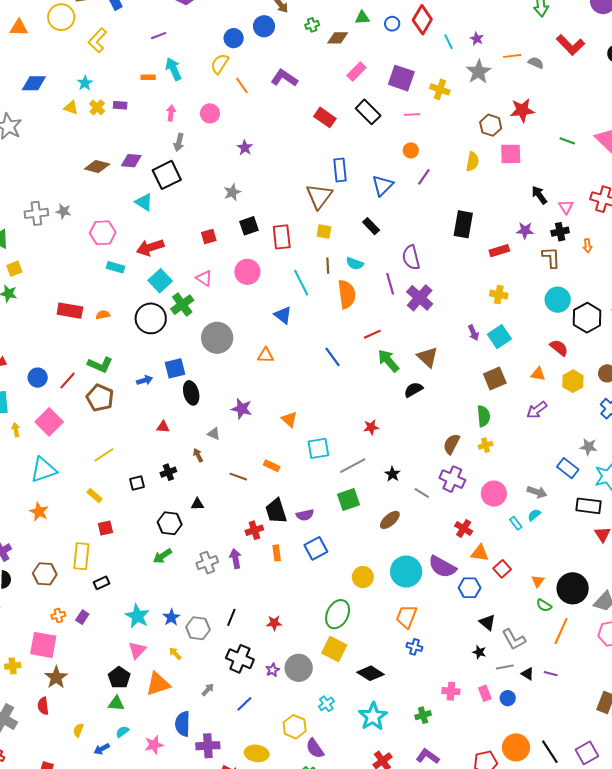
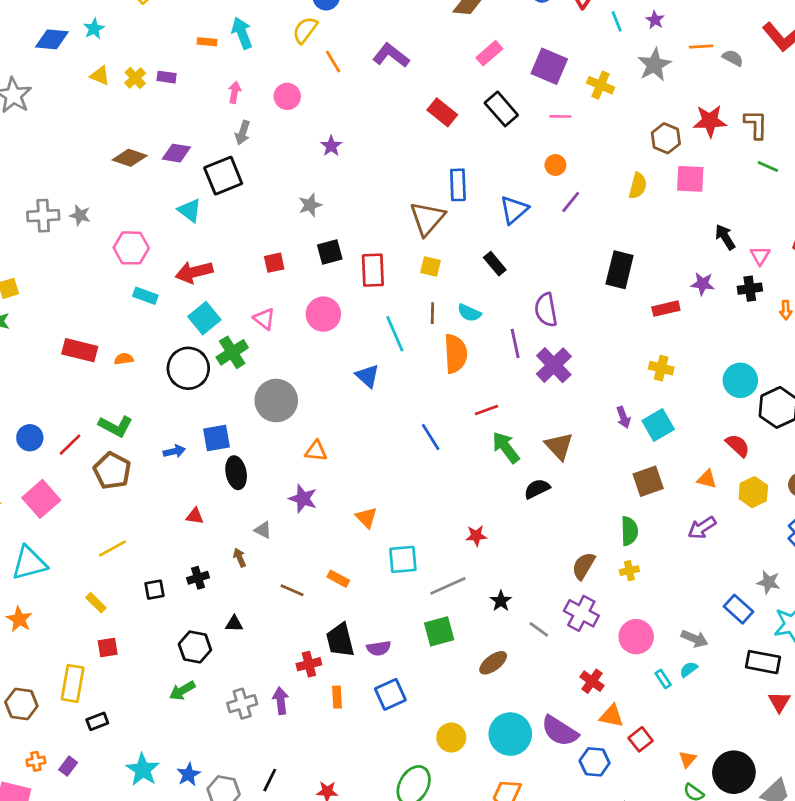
cyan star: (85, 83) -> (94, 29), moved
brown L-shape: (551, 257) -> (756, 124), moved
orange triangle: (266, 355) -> (316, 451), moved

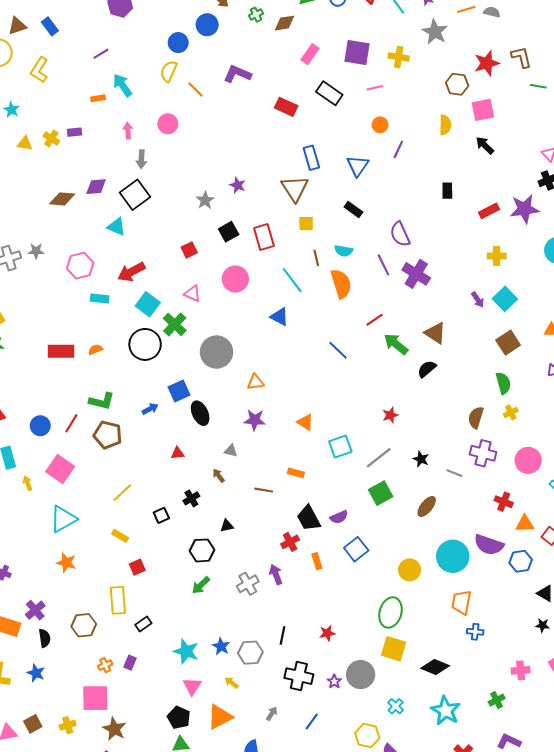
purple star: (331, 146) -> (238, 185), moved
black arrow: (725, 237) -> (485, 145), moved
black rectangle: (620, 270) -> (447, 191), size x0.6
purple star: (703, 284) -> (524, 209), moved, size x1.6

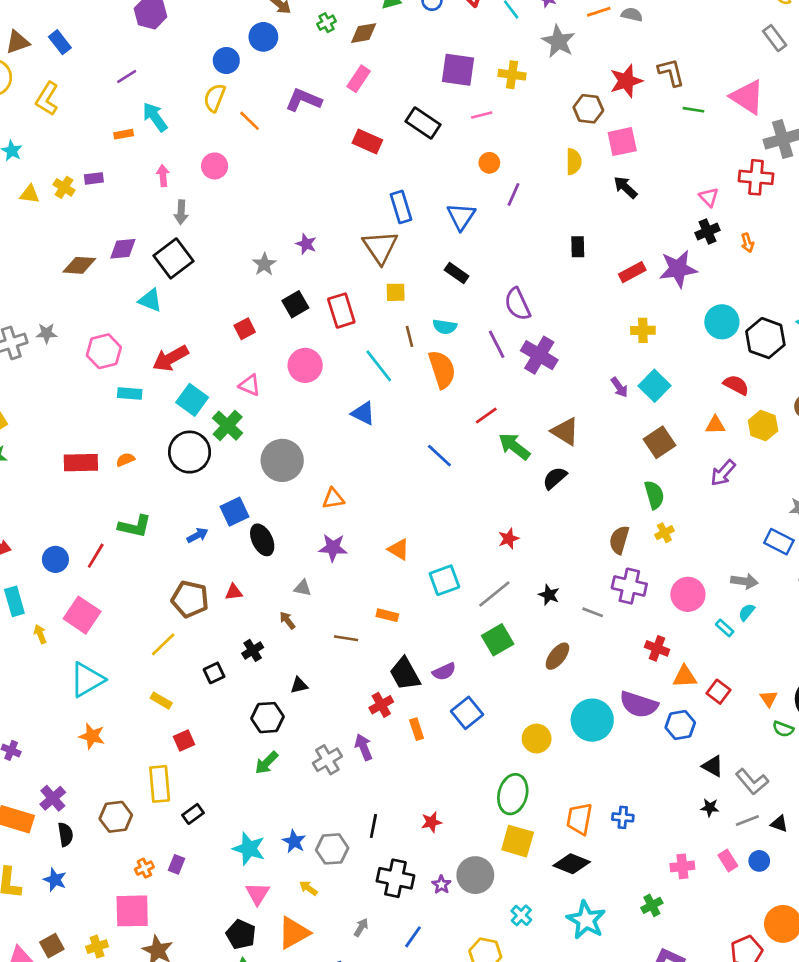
pink rectangle: (310, 54) -> (359, 79), moved
brown pentagon: (108, 435) -> (190, 599), moved
orange trapezoid: (461, 602) -> (579, 819), moved

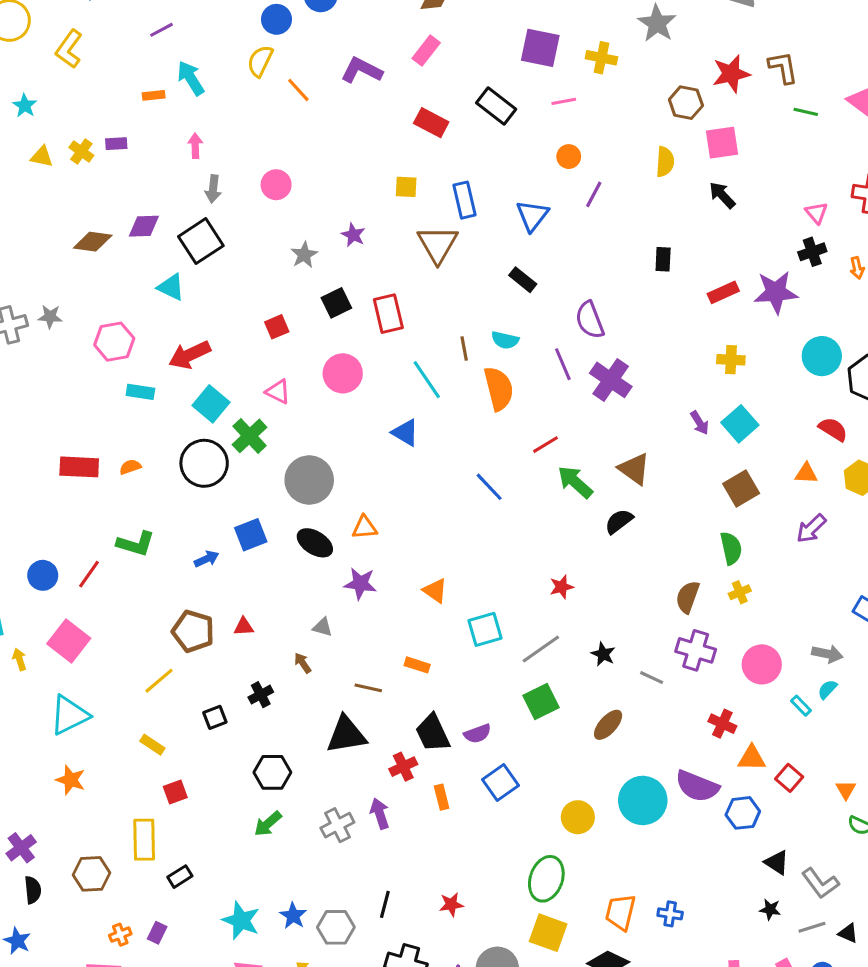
pink circle: (215, 166) -> (276, 185), moved
yellow square: (396, 292) -> (406, 187), moved
black ellipse: (262, 540) -> (315, 543), moved, turned -36
black triangle: (299, 685) -> (346, 735), moved, size x2.0

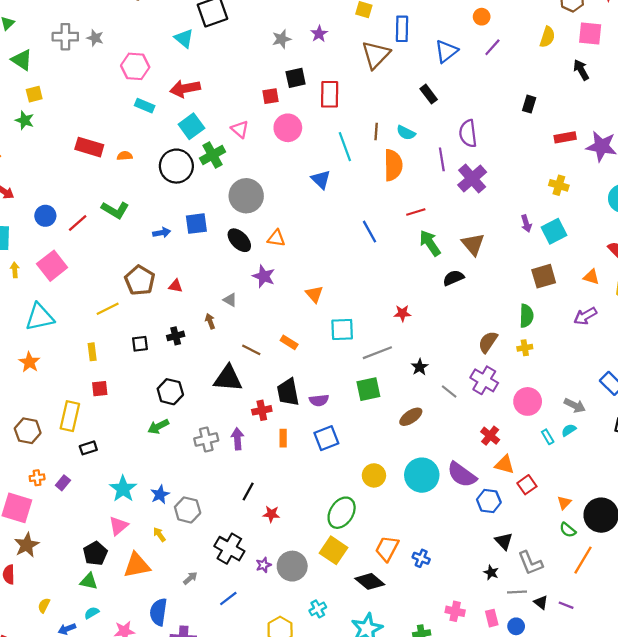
red square: (277, 327) -> (270, 96), moved
yellow rectangle: (152, 745) -> (92, 352), turned 35
black line: (385, 904) -> (248, 492), moved

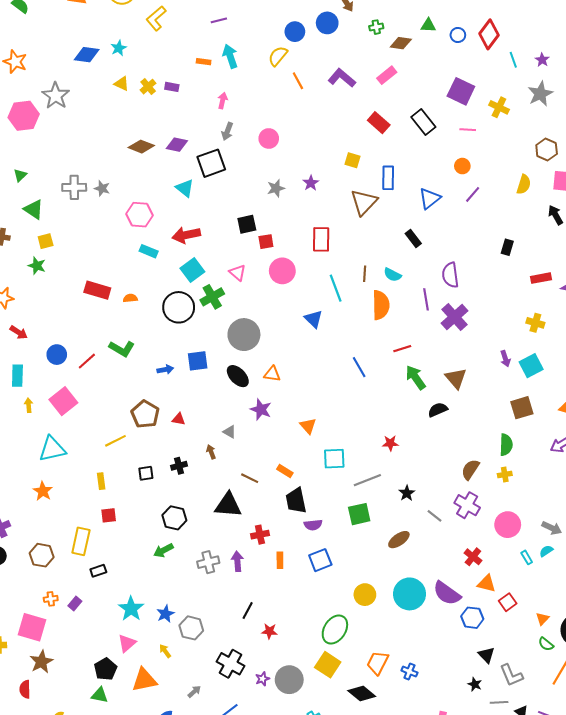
black square: (296, 78) -> (247, 224), moved
black trapezoid: (288, 392) -> (296, 501), moved

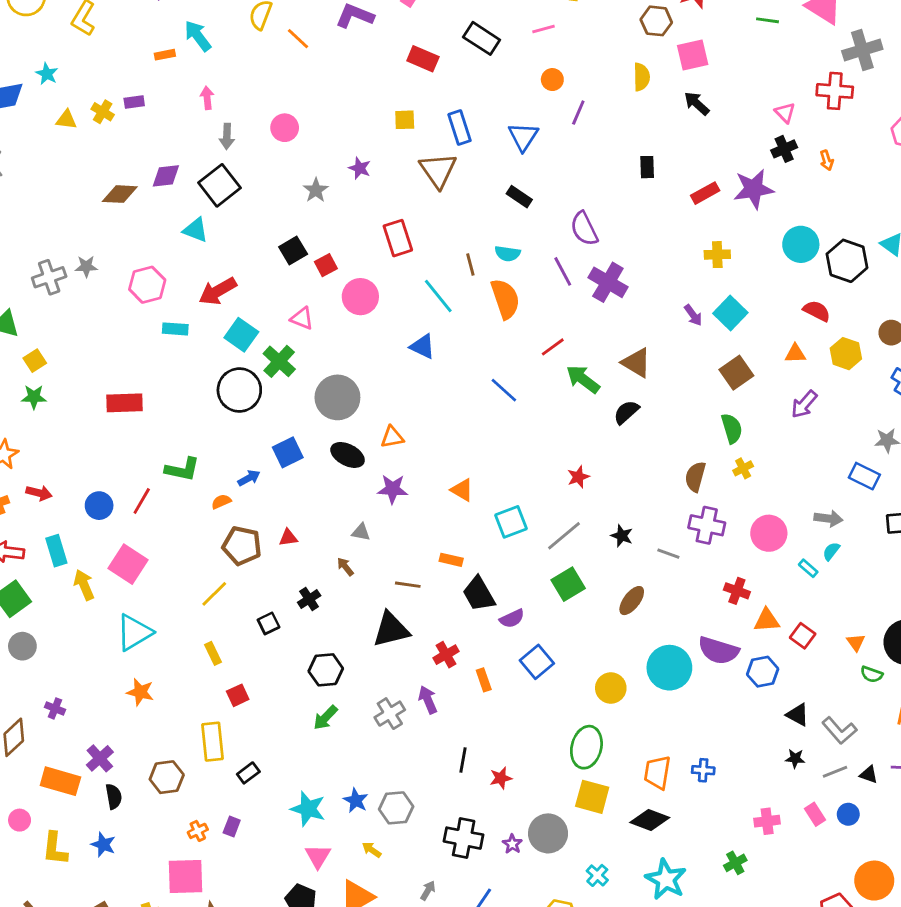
orange semicircle: (130, 298) -> (221, 502), moved
yellow arrow: (29, 405) -> (84, 585), size x1.5

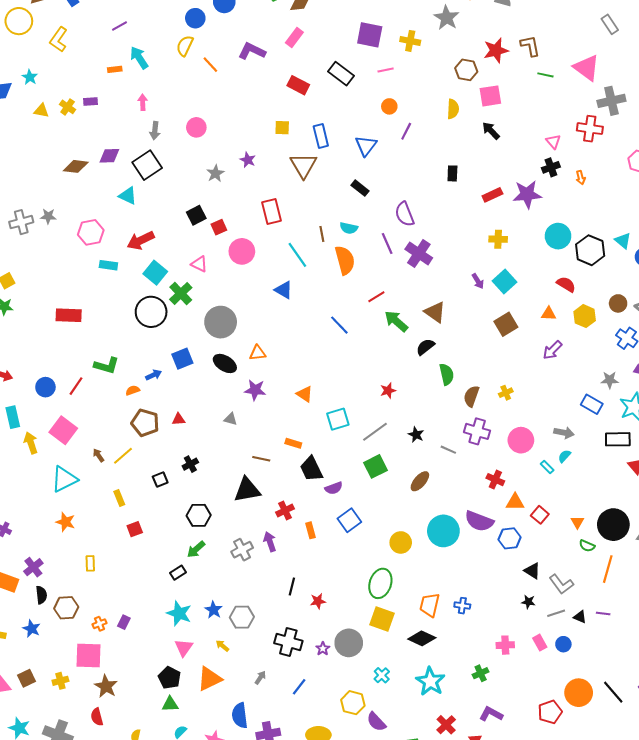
green semicircle: (732, 428) -> (447, 374), moved
brown arrow: (345, 567) -> (98, 455), moved
yellow rectangle: (213, 742) -> (90, 563), moved, size x0.6
black rectangle: (248, 773) -> (178, 573), moved
brown hexagon: (167, 777) -> (66, 608), moved

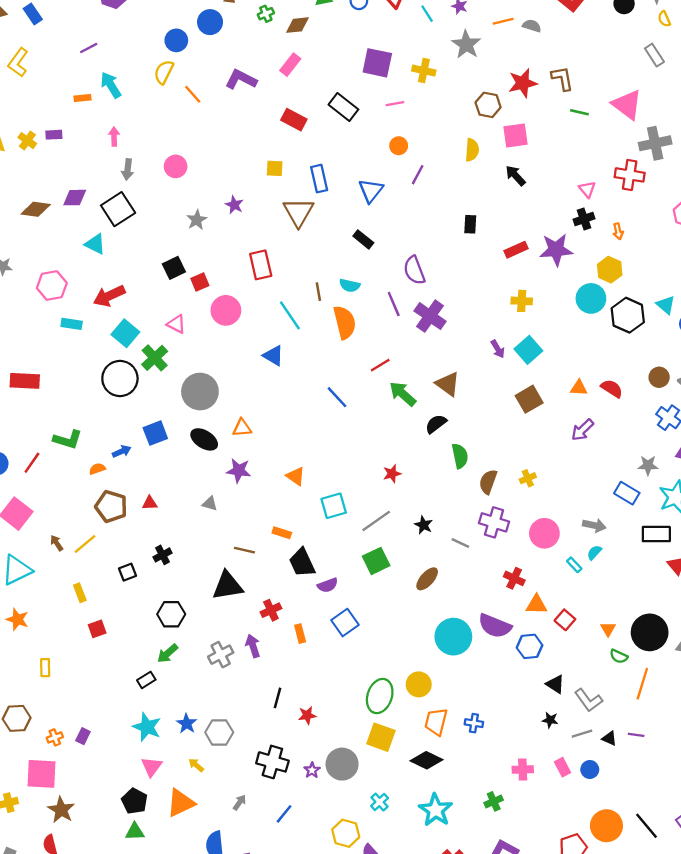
red semicircle: (566, 284) -> (612, 388), moved
yellow hexagon: (585, 316) -> (610, 270), moved
yellow circle: (401, 542) -> (419, 684), moved

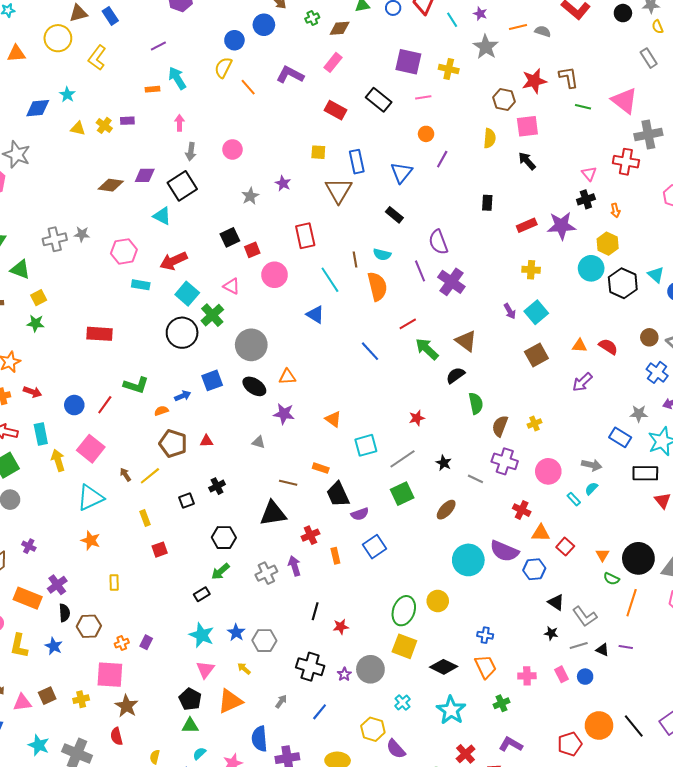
orange trapezoid: (436, 722) -> (485, 667), moved, turned 140

